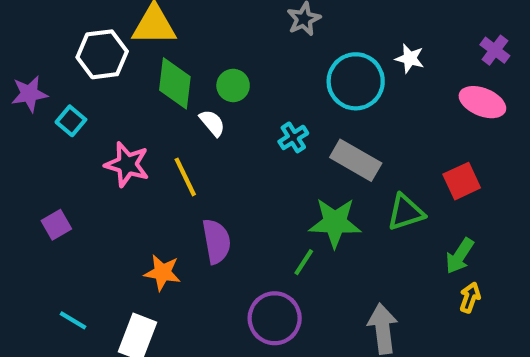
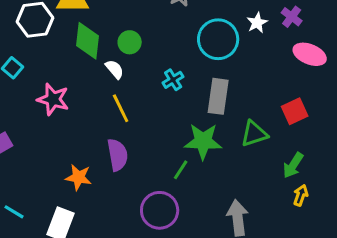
purple cross: (495, 50) -> (292, 17), moved
white star: (410, 58) -> (257, 23), turned 30
gray rectangle: (356, 160) -> (218, 96), turned 68
yellow line: (185, 177) -> (121, 108), moved

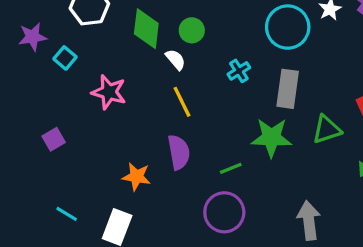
green line: (181, 170) -> (231, 168), moved, turned 35

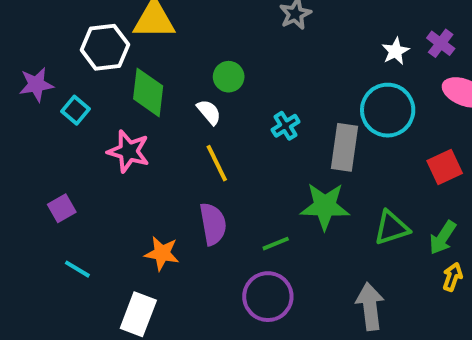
cyan circle: (288, 27) -> (388, 110), moved
green diamond: (146, 29) -> (148, 92), moved
green triangle: (327, 129) -> (392, 228), moved
cyan line: (67, 214) -> (77, 269), moved

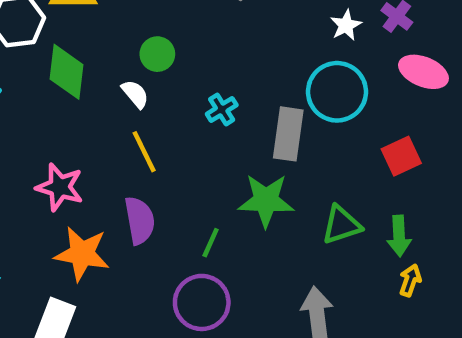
pink star: (128, 151) -> (60, 187), moved
green arrow: (443, 238) -> (399, 236), turned -36
green line: (276, 244) -> (211, 243), turned -44
orange star: (162, 253) -> (82, 254), size x1.4

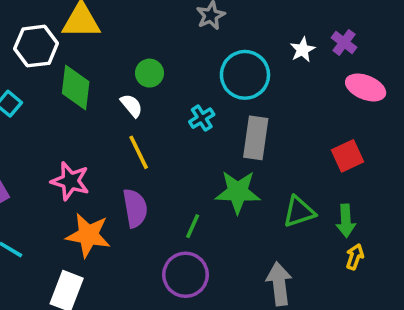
cyan circle: (337, 92) -> (245, 75), moved

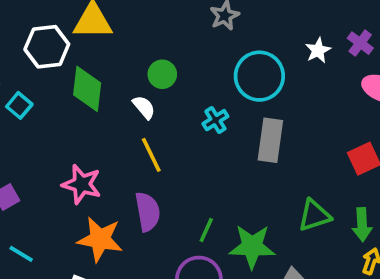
green star: (238, 192) -> (252, 247), moved

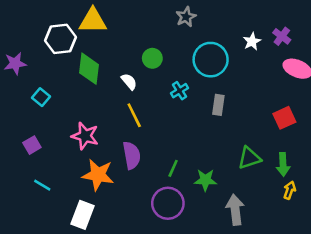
green circle: (162, 74) -> (152, 58), moved
cyan square: (19, 105) -> (41, 97), moved
gray rectangle: (270, 140) -> (218, 105), size x0.7
green star: (252, 247) -> (205, 180), size x0.7

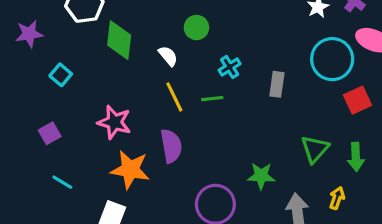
cyan circle: (211, 60) -> (332, 59), moved
green triangle: (249, 158) -> (315, 149), turned -30
green line: (173, 168) -> (212, 99), moved, turned 60
yellow arrow: (290, 190) -> (337, 198), moved

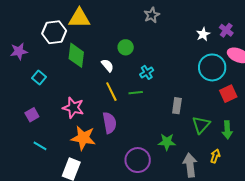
gray rectangle: (277, 84) -> (177, 106), moved

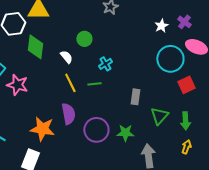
pink star: (73, 108) -> (17, 85), moved
yellow arrow: (215, 156) -> (186, 147), moved
purple circle: (138, 160) -> (96, 130), moved

